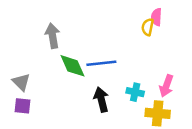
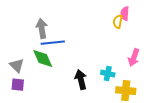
blue line: (101, 63) -> (53, 43), moved
green diamond: (73, 66) -> (43, 59), moved
pink arrow: (166, 86) -> (134, 58), moved

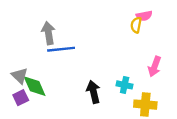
pink semicircle: (125, 14) -> (144, 16), turned -104
green diamond: (43, 59) -> (35, 86), moved
purple square: (18, 85) -> (21, 98), turned -32

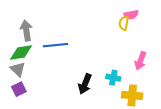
gray arrow: (48, 33) -> (26, 30), moved
green diamond: (35, 86) -> (21, 52), moved, turned -75
black arrow: (93, 92) -> (85, 84), turned -144

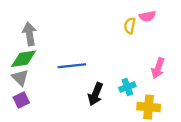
yellow semicircle: (124, 23) -> (130, 26), moved
blue line: (56, 45) -> (72, 66), moved
cyan cross: (113, 78) -> (127, 87), turned -32

